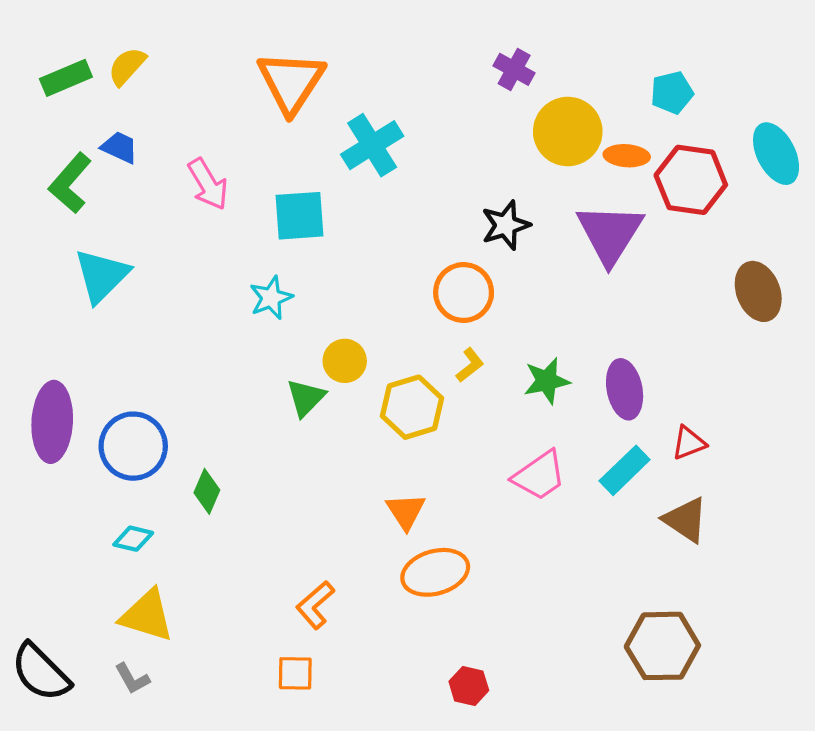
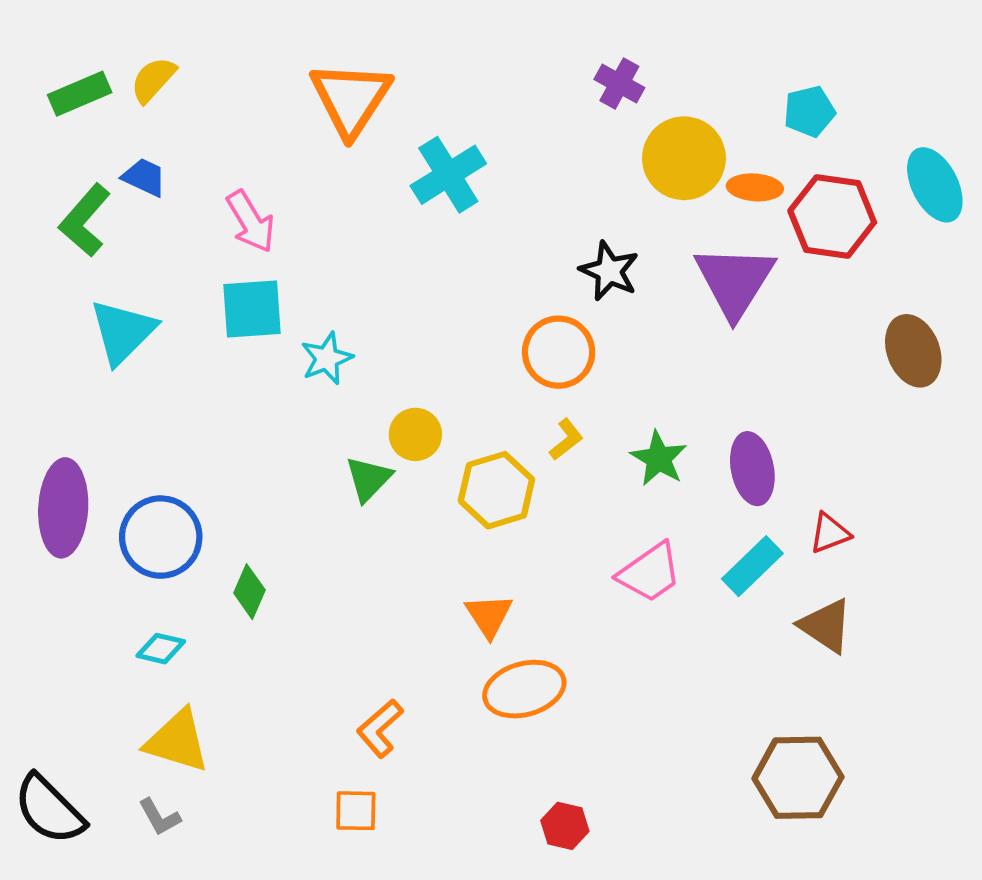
cyan square: (299, 216) -> (252, 309), moved
black star: (506, 225) -> (609, 271), turned -30
green star: (547, 381) -> (659, 458), turned -30

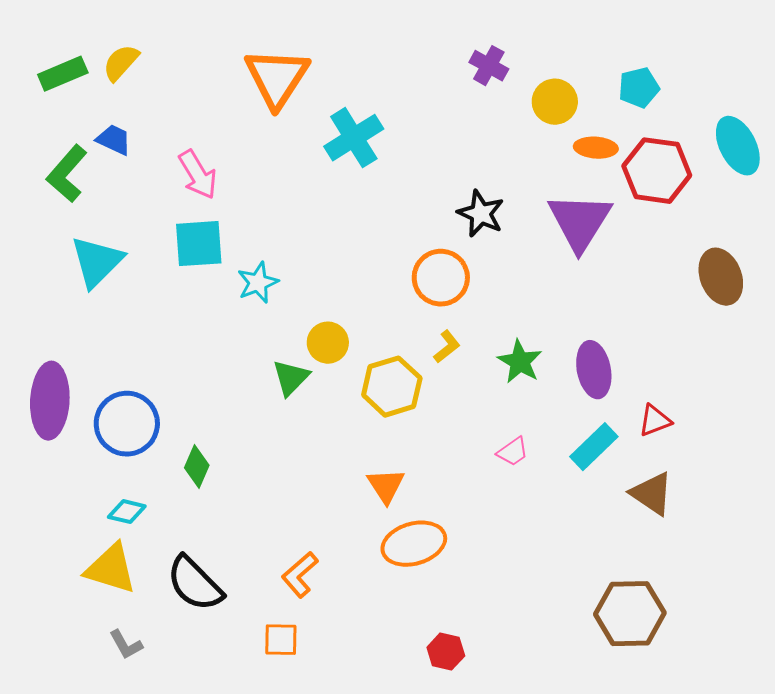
yellow circle: (684, 158) -> (555, 102), moved, size x0.7
pink trapezoid: (650, 573) -> (513, 452), size x0.6
yellow triangle: (177, 741) -> (111, 569), moved
black semicircle: (49, 809) -> (195, 584), moved

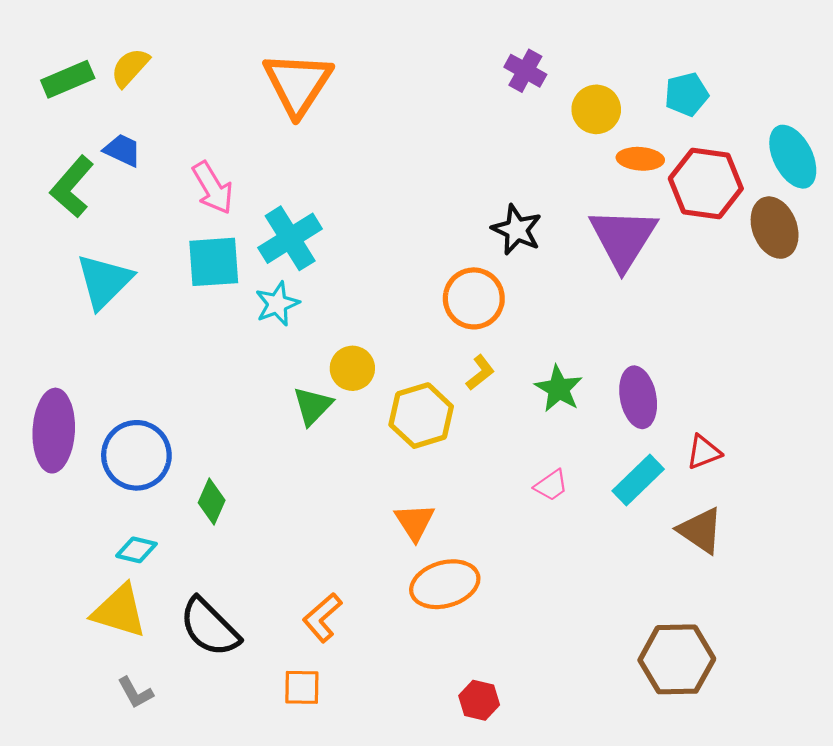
cyan cross: (354, 138) -> (290, 238), moved
brown ellipse: (721, 277) -> (775, 228), moved

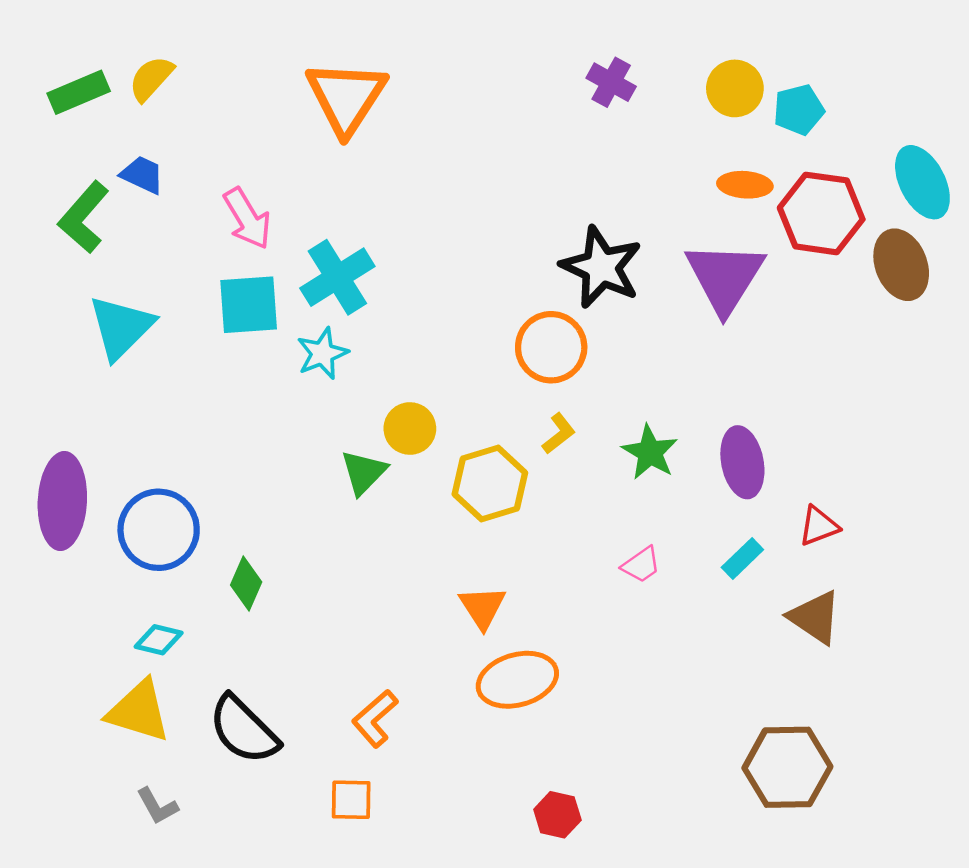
yellow circle: (596, 109) -> (735, 88), moved
black star: (517, 230) -> (601, 267), size x1.4
cyan rectangle: (638, 480) -> (742, 559), size x0.7

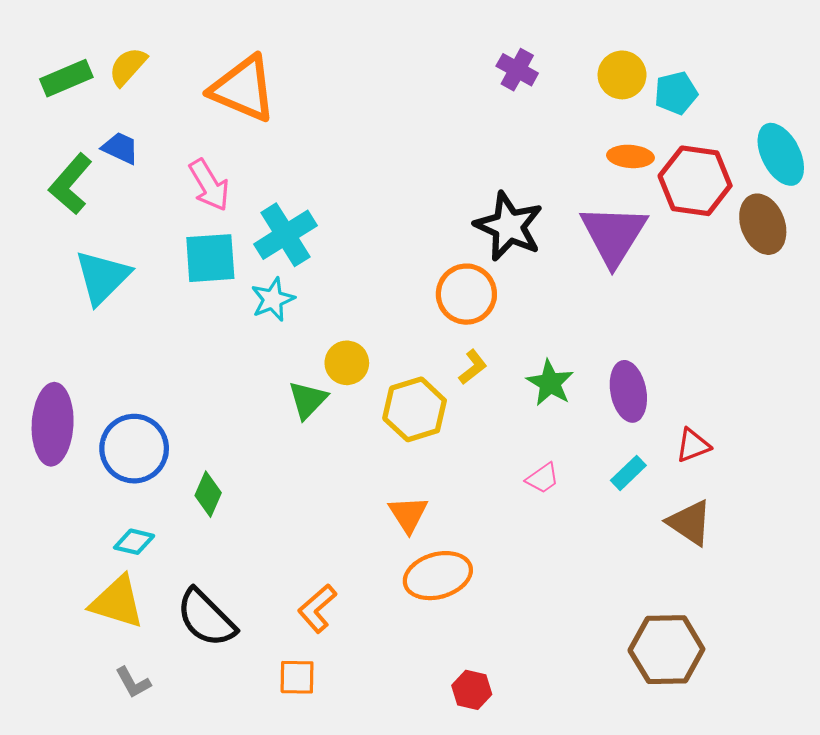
orange triangle: (346, 97) -> (243, 89), moved, turned -40

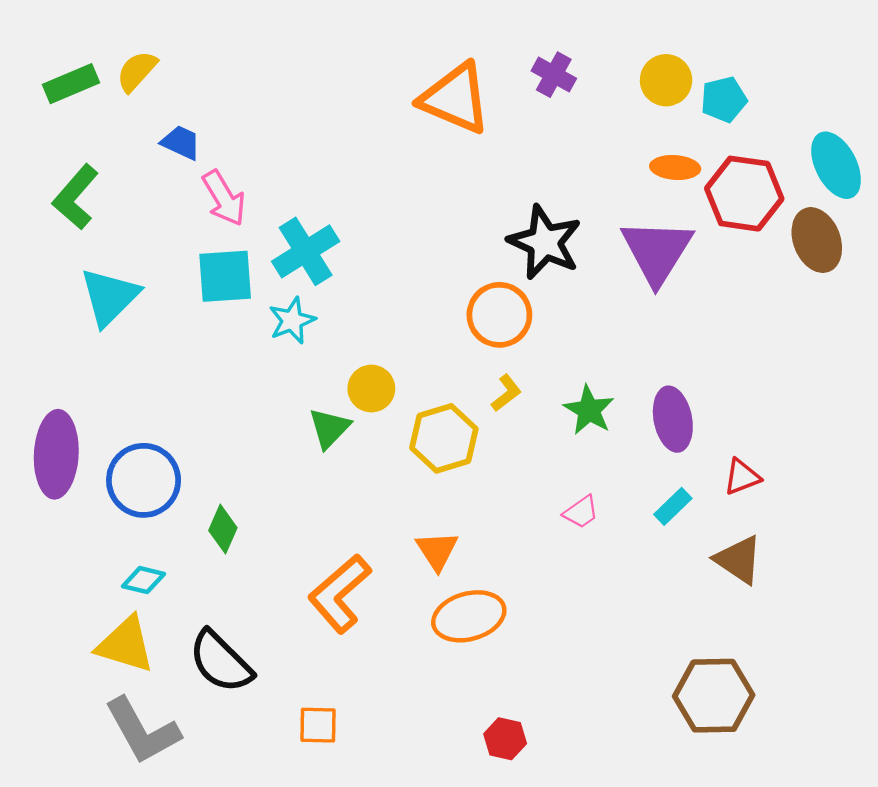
orange triangle: (243, 89) -> (455, 98), moved
blue trapezoid: (120, 148) -> (181, 143), moved
orange L-shape: (317, 608) -> (340, 594), moved, size x1.5
gray L-shape: (133, 682) -> (142, 731), size x2.0

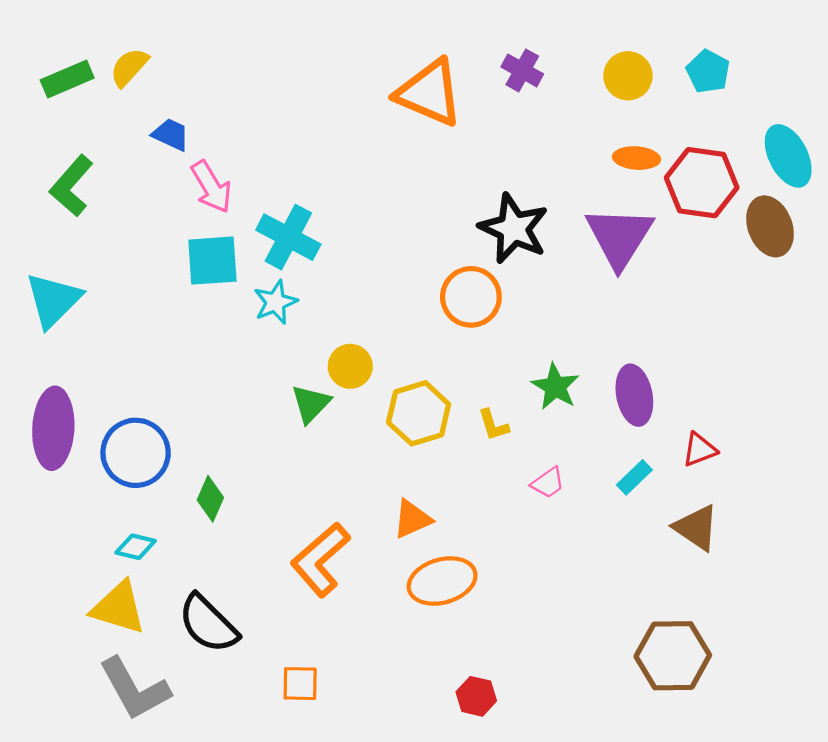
cyan pentagon: (724, 99) -> (708, 72), moved, turned -30
cyan cross: (306, 251) -> (288, 237), turned -30
cyan triangle: (110, 297) -> (53, 300), moved
yellow L-shape: (506, 393) -> (493, 425), moved, turned 111
orange triangle: (437, 551) -> (412, 519), turned 39

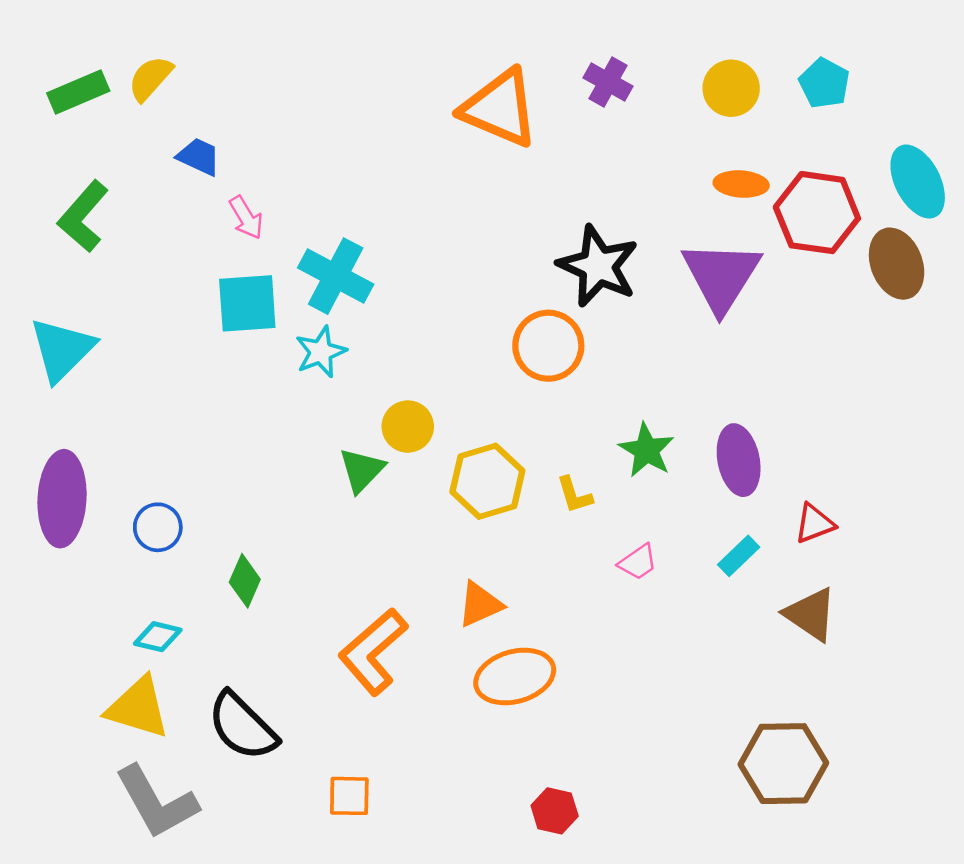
pink arrow: (211, 187) -> (246, 218), size x0.7
blue circle: (136, 453) -> (158, 527), size x0.6

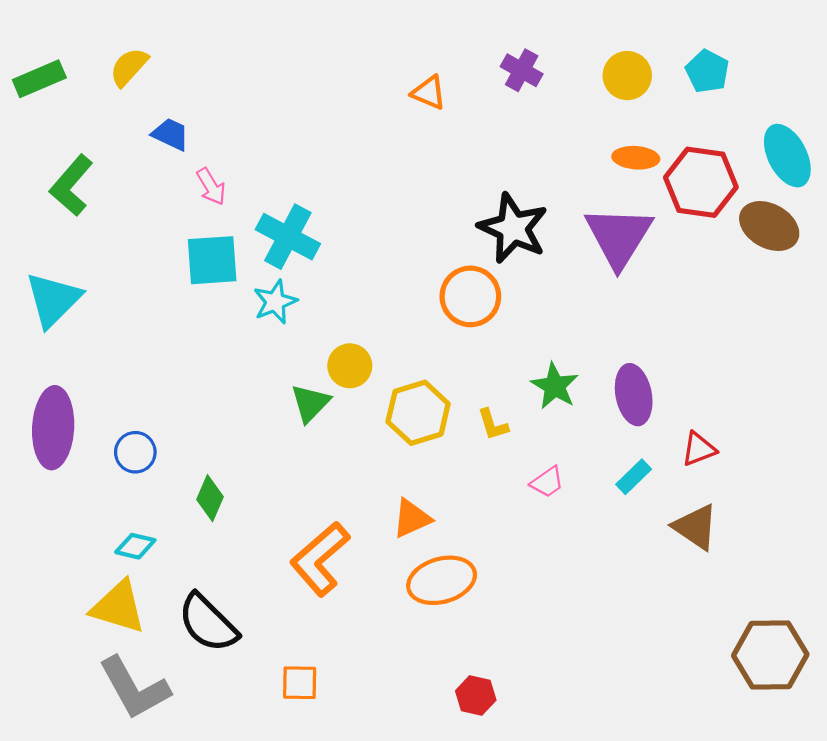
green rectangle: (78, 92) -> (39, 79), moved
orange triangle: (500, 108) -> (429, 93), size x0.5
brown ellipse: (897, 264) -> (769, 226), turned -40
brown hexagon: (783, 764) -> (770, 655), moved

